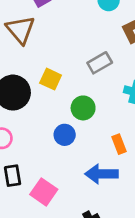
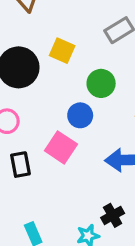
pink square: (44, 192) -> (61, 147), moved

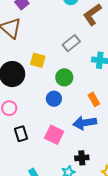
pink square: (61, 147) -> (54, 135), moved
black cross: (113, 215) -> (82, 158), turned 32

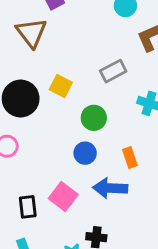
blue circle: (54, 99) -> (85, 153), moved
black rectangle: (21, 134) -> (28, 207), moved

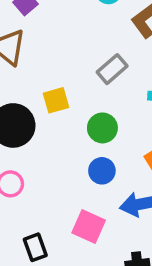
yellow square: (61, 86) -> (56, 100), turned -30
black rectangle: (28, 207) -> (35, 247), moved

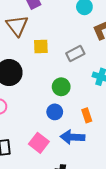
yellow square: (56, 100) -> (41, 47), moved

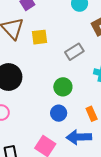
yellow square: (41, 47) -> (39, 37), moved

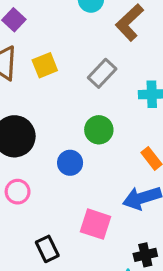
blue circle: (59, 113) -> (70, 163), moved

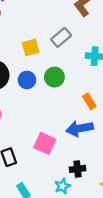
yellow square: (45, 65) -> (31, 47), moved
blue circle: (70, 163) -> (27, 80), moved

